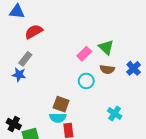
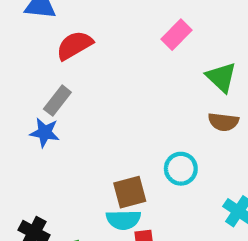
pink rectangle: (84, 54) -> (177, 35), moved
cyan circle: (86, 81) -> (181, 169), moved
brown square: (61, 104) -> (130, 192), turned -35

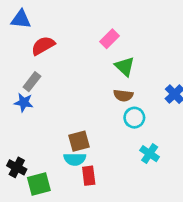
green triangle: (221, 77) -> (125, 66), moved
brown semicircle: (223, 122) -> (123, 95), moved
cyan circle: (181, 169) -> (134, 118), moved

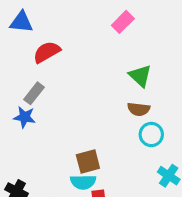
pink rectangle: (109, 39) -> (123, 22), moved

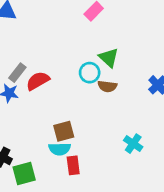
red semicircle: (47, 52) -> (38, 81), moved
cyan circle: (151, 134) -> (90, 73), moved

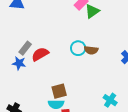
green triangle: (109, 58) -> (92, 11), moved, turned 42
brown semicircle: (107, 86) -> (91, 50), moved

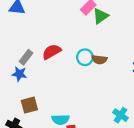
red semicircle: (40, 54) -> (52, 52), moved
brown square: (59, 91) -> (29, 105), moved

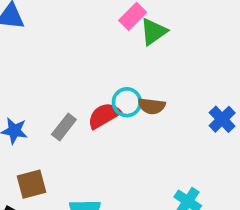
red semicircle: (52, 52) -> (104, 116), moved
gray rectangle: (26, 57) -> (64, 127), moved

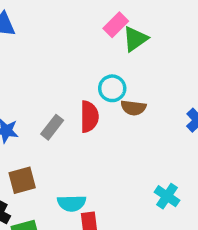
cyan circle: (127, 102) -> (112, 88), moved
red semicircle: (104, 116) -> (89, 117), turned 120

